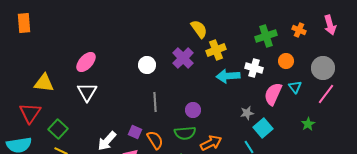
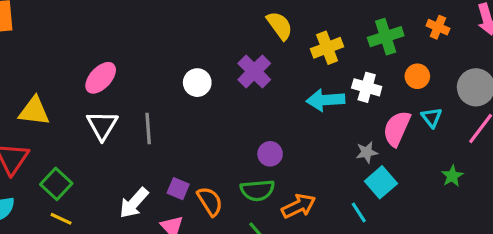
yellow cross: (216, 50) -> (327, 48), moved
gray line: (155, 102) -> (148, 128), moved
gray star: (247, 113) -> (367, 152), moved

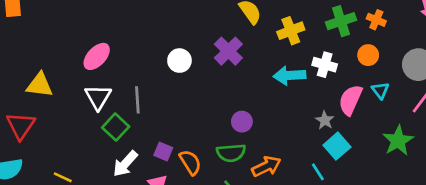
orange cross: (438, 27) -> (376, 20), moved
gray star: (367, 152) -> (325, 120), turned -30
green star: (452, 176) -> (398, 141), size x1.6
green square: (56, 184) -> (116, 127), moved

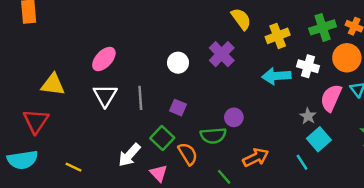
orange circle: (368, 55) -> (347, 58), size x1.5
green square: (116, 127) -> (162, 138), moved
purple square: (163, 151) -> (178, 108), moved
green semicircle: (231, 153) -> (213, 136), moved

